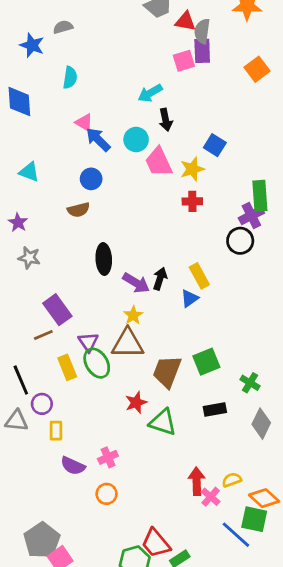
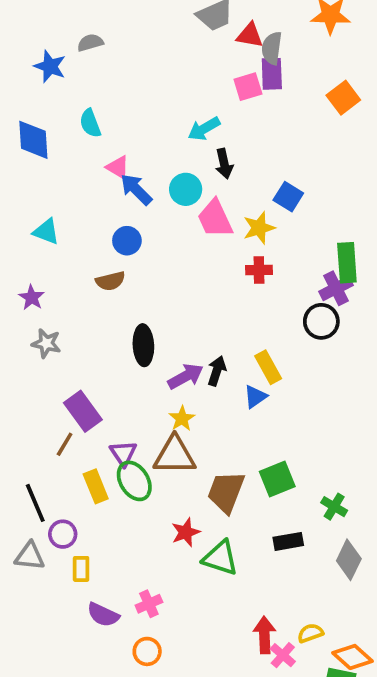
cyan semicircle: (70, 78) -> (90, 123), moved, turned 150
purple arrow: (136, 283) -> (186, 376), turned -60
brown line: (43, 335) -> (65, 444), turned -36

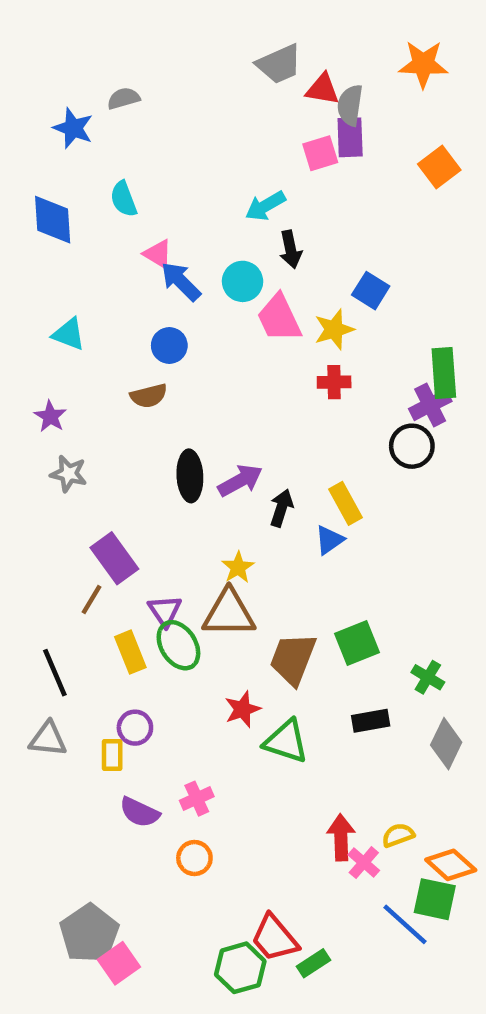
purple arrow: (186, 376) -> (240, 480), moved
purple circle: (63, 534) -> (135, 728), moved

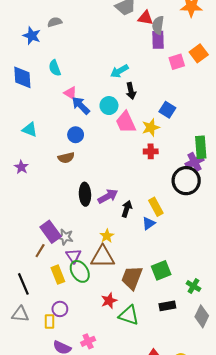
pink square: (320, 153) -> (177, 62), moved
black circle: (412, 446) -> (186, 181), size x1.4
gray star: (69, 474) -> (65, 237), moved

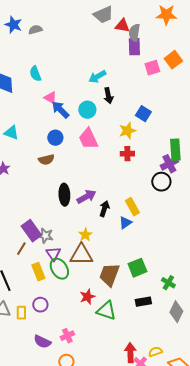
blue star: (32, 36) -> (13, 25), moved
pink trapezoid: (126, 122) -> (88, 139), moved
black circle: (186, 181) -> (161, 182), size x0.7
yellow rectangle: (49, 321) -> (21, 313), moved

